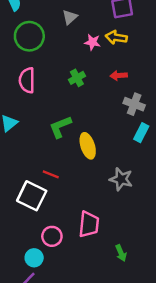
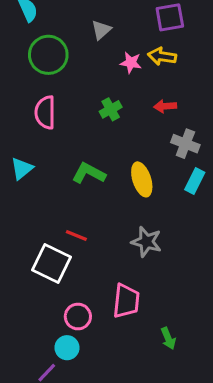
green L-shape: (60, 127) -> (89, 173), turned 50
yellow ellipse: (88, 146) -> (142, 179), moved
gray star: (121, 179) -> (146, 242), moved
cyan circle: (34, 258) -> (67, 348), moved

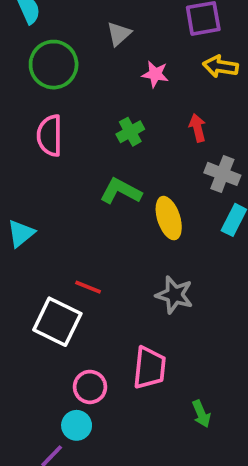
yellow arrow: (162, 56) -> (220, 66), moved
red arrow: (165, 106) -> (197, 128), turned 80
cyan triangle: (22, 169) -> (21, 233), moved
green L-shape: (89, 173) -> (121, 191), moved

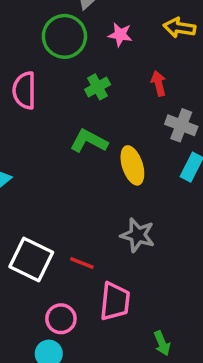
green circle: (54, 65) -> (64, 36), moved
red line: (88, 287) -> (82, 263), moved

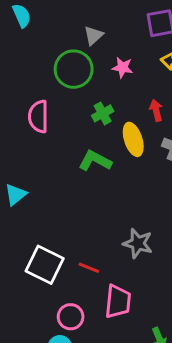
yellow ellipse: (132, 165) -> (133, 139), moved

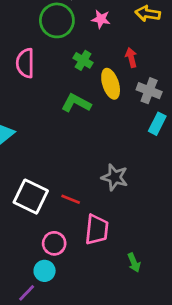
green cross: (103, 113) -> (83, 60), turned -30

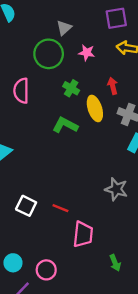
gray star: (115, 177) -> (116, 189), moved
white square: (31, 197) -> (26, 206), size x0.7
pink circle: (54, 243) -> (46, 270), moved
cyan circle: (45, 271) -> (13, 263), moved

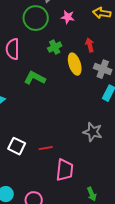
green cross: (71, 88) -> (55, 47), turned 32
green L-shape: (65, 125) -> (35, 78), moved
red line: (60, 208) -> (46, 148), turned -32

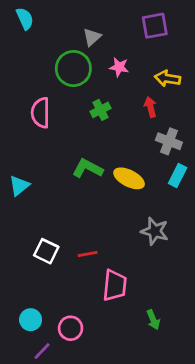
yellow arrow: (102, 13) -> (168, 78), moved
yellow ellipse: (75, 64) -> (129, 178), moved, turned -45
green L-shape: (35, 78) -> (88, 168), moved

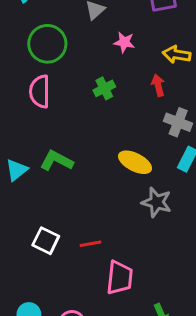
green circle: (73, 69) -> (47, 44), moved
green L-shape: (88, 168) -> (57, 161), moved
gray star: (155, 231) -> (157, 202), moved

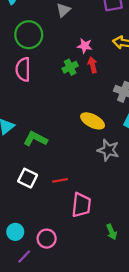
pink star: (124, 42) -> (85, 46), moved
red arrow: (158, 85) -> (93, 65), moved
green L-shape: (57, 161) -> (35, 139), moved

